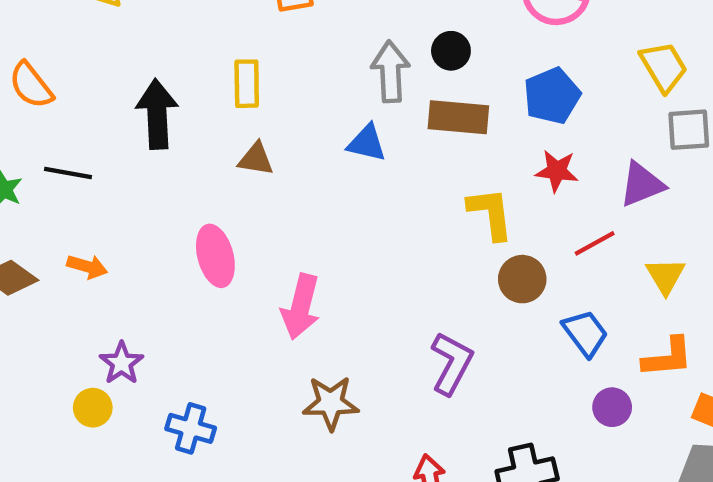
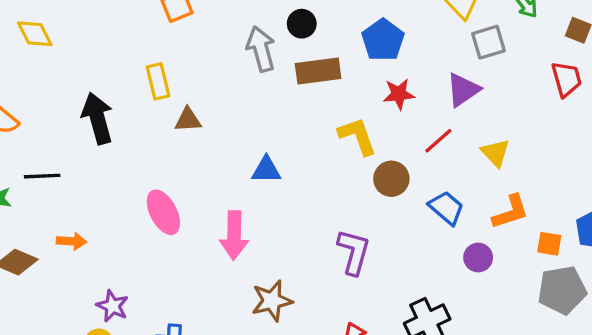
blue triangle: (367, 143) -> (266, 170), moved
brown triangle: (256, 159) -> (188, 120), moved

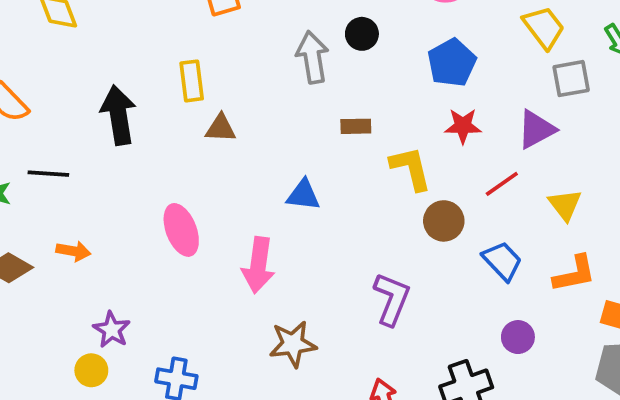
brown rectangle: (318, 71) -> (356, 126), moved, size x0.6
purple circle: (478, 258) -> (518, 337), moved

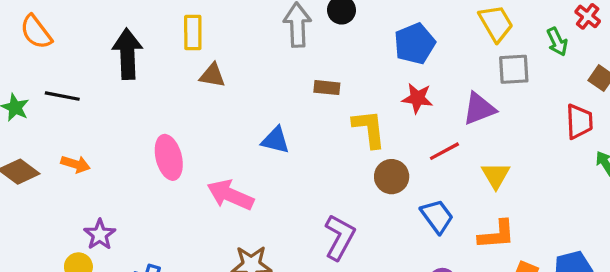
pink arrow: (258, 265) -> (230, 195), turned 99

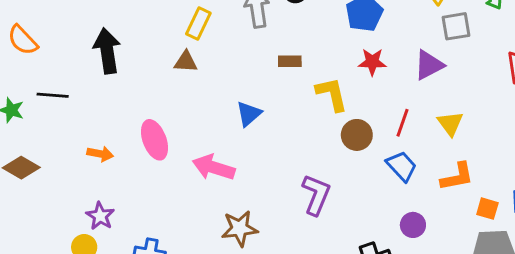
yellow rectangle: (193, 32) -> (198, 24), moved, turned 32
blue triangle: (275, 140) -> (249, 114), turned -48
red line: (444, 151) -> (403, 123), moved, turned -36
orange arrow: (75, 164) -> (100, 154), moved

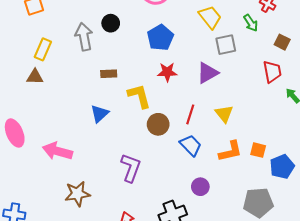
blue triangle: (249, 114) -> (100, 114), moved
orange square: (487, 209) -> (258, 150), moved

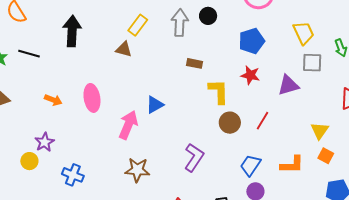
blue triangle: (100, 114) -> (155, 105), moved
yellow triangle: (224, 114) -> (320, 131), moved
blue trapezoid: (191, 145) -> (250, 165), moved, turned -115
orange square: (258, 150) -> (326, 156), moved
pink arrow: (57, 151) -> (128, 125), turned 84

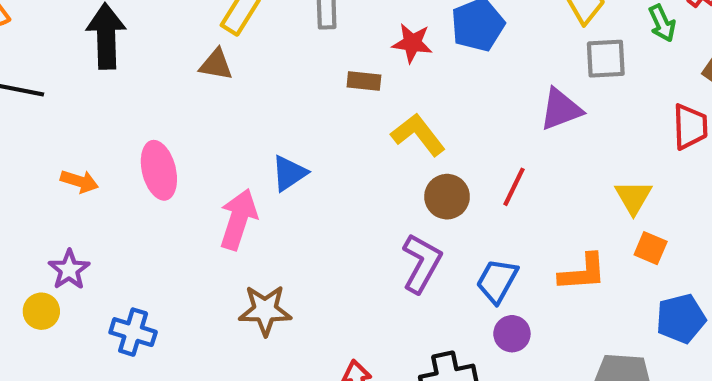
red star: (250, 75) -> (412, 43), moved
yellow L-shape: (218, 91) -> (418, 135), turned -32
purple L-shape: (194, 157) -> (422, 263), moved

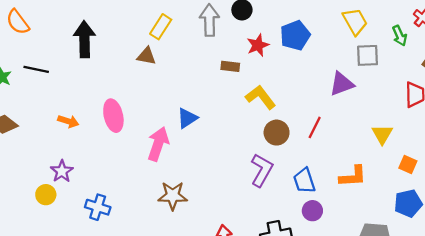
red star: (412, 43) -> (258, 45), turned -30
orange square: (651, 248) -> (408, 164), moved
blue trapezoid: (497, 281) -> (304, 181), turned -48

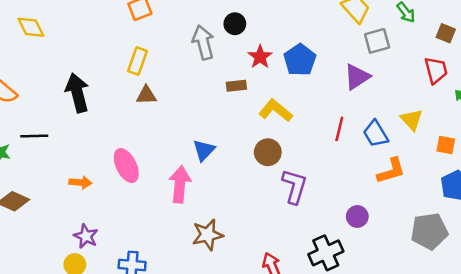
yellow rectangle: (161, 27) -> (137, 61), moved
blue pentagon: (295, 35) -> (300, 60), moved
brown circle: (277, 133) -> (268, 152), moved
blue trapezoid: (304, 181) -> (376, 134), moved

